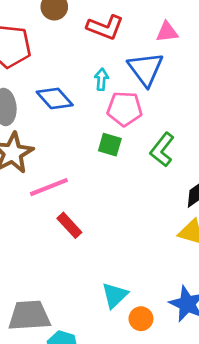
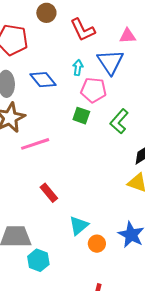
red L-shape: (105, 27) -> (83, 30), turned 40
red rectangle: (69, 225) -> (49, 193), moved

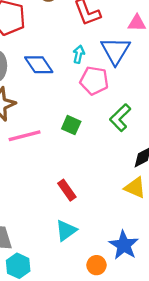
green square: (81, 116) -> (71, 125), moved
red rectangle: (49, 193) -> (67, 190), moved
orange circle: (97, 244) -> (96, 265), moved

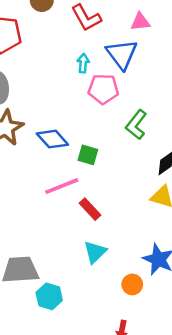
blue diamond: (39, 65) -> (52, 139), moved
green square: (71, 125) -> (88, 155), moved
pink line: (25, 136) -> (62, 186), moved

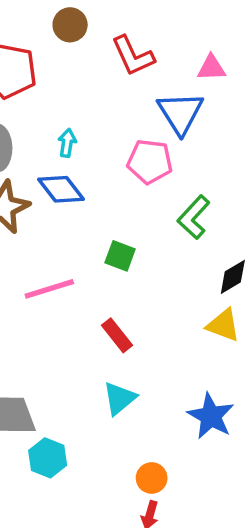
cyan arrow: (83, 63) -> (67, 143), moved
blue diamond: (52, 139) -> (61, 189), moved
pink line: (62, 186) -> (49, 289), moved
orange circle: (132, 284) -> (152, 478), moved

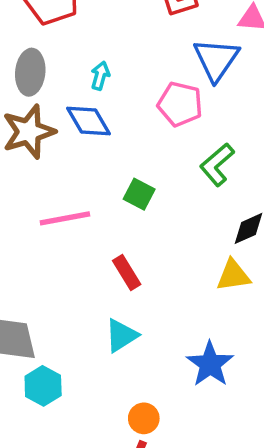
yellow triangle: (223, 325) -> (233, 275), turned -36

